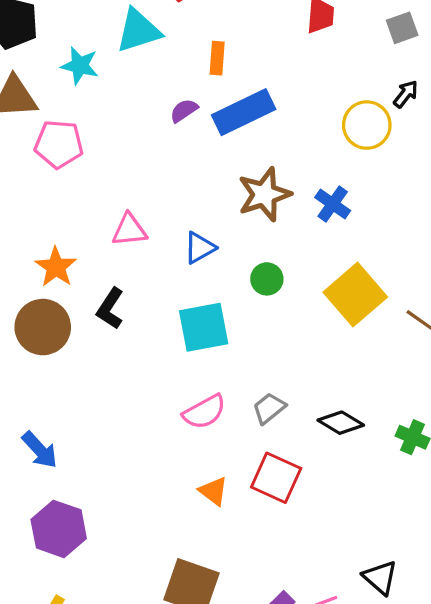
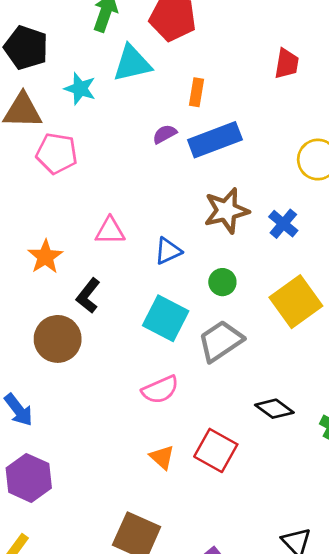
brown circle: (43, 327) -> (58, 339), moved
cyan square: (204, 327) -> (166, 318), turned 33
gray trapezoid: (269, 408) -> (221, 341), moved, size x1.6

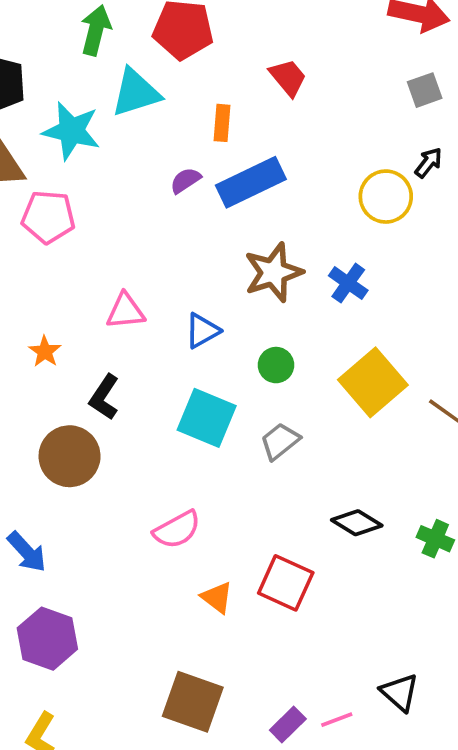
red trapezoid: (287, 64) -> (288, 78), moved, turned -44
cyan star: (80, 89) -> (71, 131), size x1.4
orange star: (45, 257) -> (45, 352), size x0.7
gray trapezoid: (221, 341) -> (280, 441), size x0.7
pink semicircle: (160, 390) -> (177, 530), moved

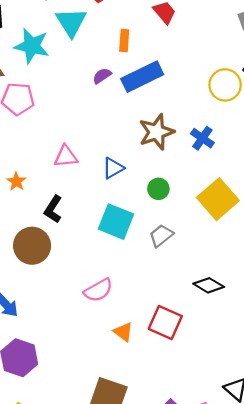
cyan triangle: (136, 93) -> (71, 22), turned -44

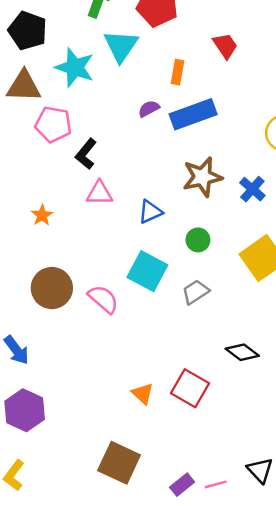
black L-shape: (53, 209) -> (86, 154), moved
pink semicircle: (98, 290) -> (103, 299), moved, turned -116

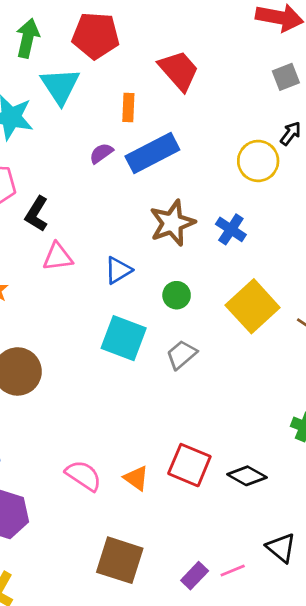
red trapezoid: (225, 46) -> (179, 70), size x1.4
pink semicircle: (103, 299) -> (83, 476), moved
black diamond: (242, 352) -> (247, 476), moved

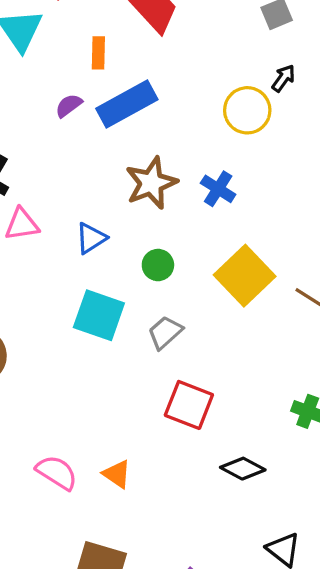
red square: (189, 465) -> (189, 405), moved

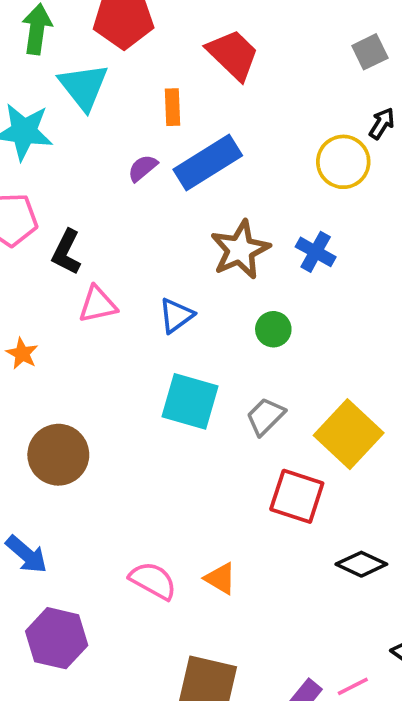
green circle: (158, 265) -> (273, 329), moved
yellow square: (245, 276) -> (349, 434), moved

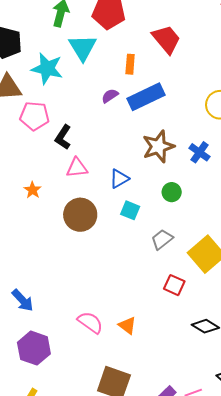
cyan square: (190, 401) -> (130, 210), moved, size x0.6
brown circle: (58, 455) -> (80, 215), moved
red square: (297, 496) -> (174, 285), size x0.7

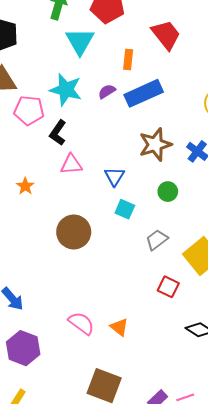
cyan star: (47, 69) -> (66, 90), moved
blue triangle: (119, 179) -> (114, 176), turned -30
brown circle: (80, 215) -> (74, 232), moved

